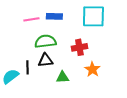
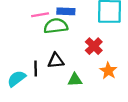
green semicircle: (45, 41) -> (56, 26), moved
red cross: (79, 47) -> (94, 46), turned -35

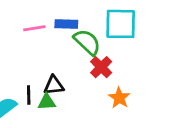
green semicircle: (56, 26) -> (87, 42), moved, turned 50
green triangle: (75, 80) -> (47, 102), moved

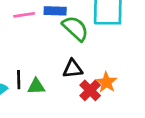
red cross: (101, 67) -> (90, 90), moved
black triangle: (54, 85) -> (73, 69), moved

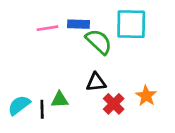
black line: (19, 80) -> (42, 109), moved
orange star: (106, 82) -> (146, 96), moved

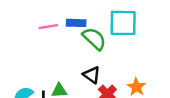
black triangle: (96, 82) -> (92, 75), turned 42

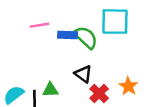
blue rectangle: (76, 23) -> (67, 35), moved

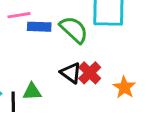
blue rectangle: (67, 35) -> (39, 27), moved
red cross: (99, 93) -> (90, 73), moved

